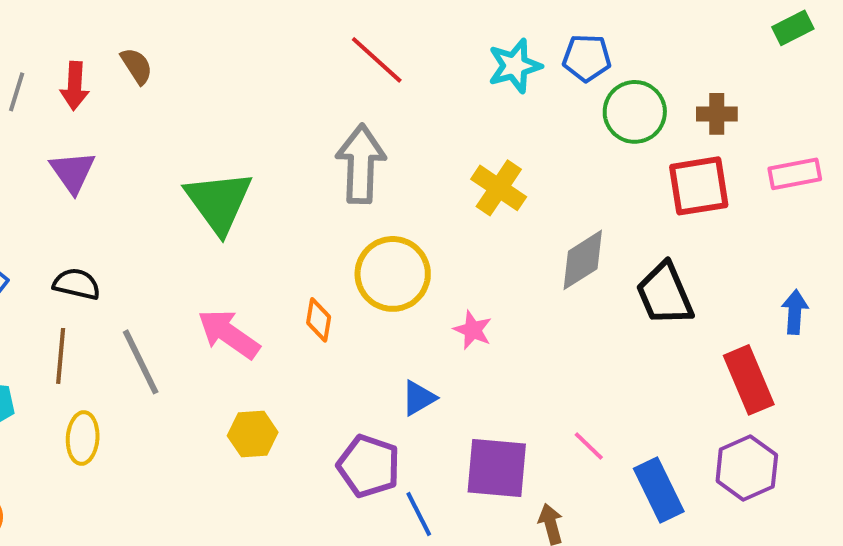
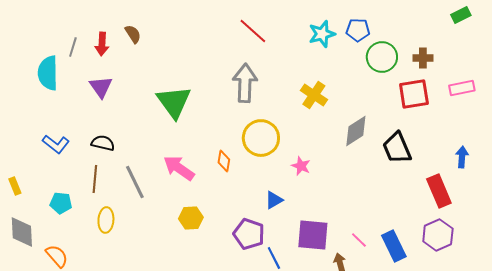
pink line: (589, 446) -> (359, 240), moved

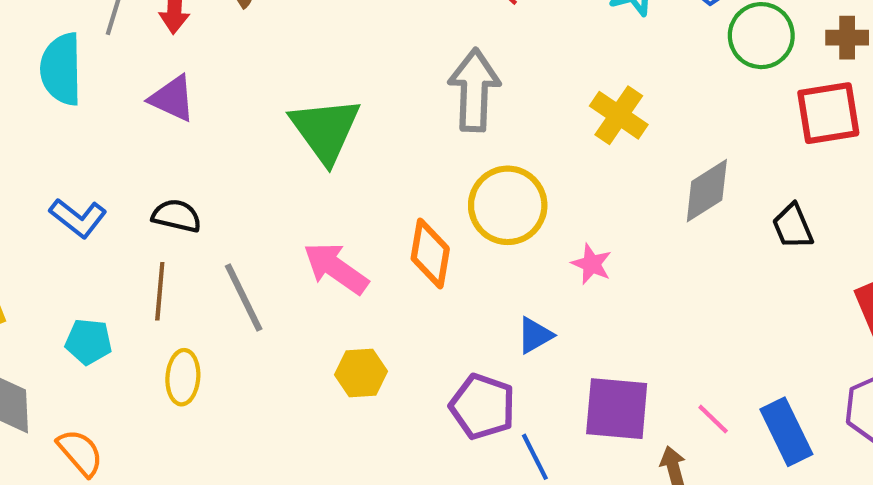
purple triangle: (101, 87) -> (172, 98), turned -30
black trapezoid: (397, 148) -> (793, 226), size x0.7
orange diamond: (224, 161) -> (430, 254), size x1.5

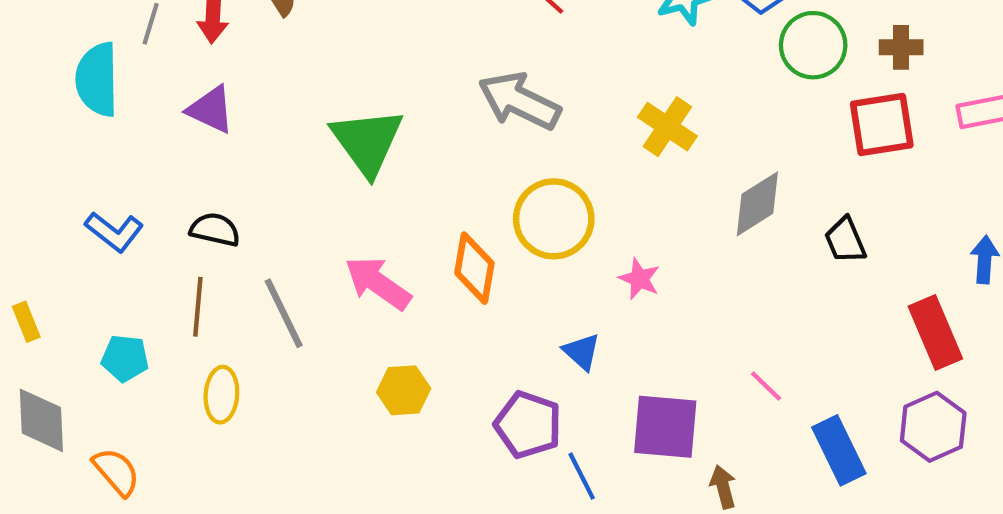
gray arrow: (474, 90) -> (519, 101), turned -66
blue triangle: (535, 335) -> (582, 352), turned -48
pink line: (713, 419) -> (766, 386), moved

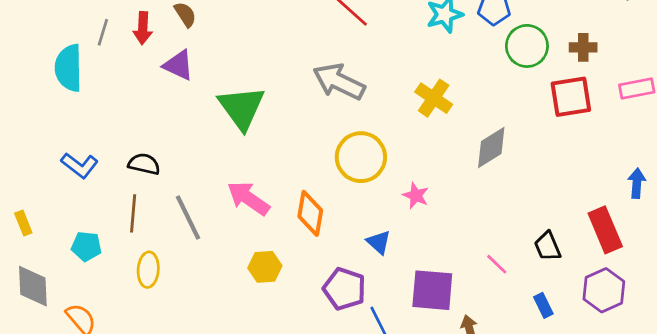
purple triangle: (211, 109) -> (178, 65), moved
black trapezoid: (845, 240) -> (548, 246), moved
orange diamond: (474, 268) -> (310, 213), moved
blue rectangle: (839, 450) -> (543, 305), size x0.6

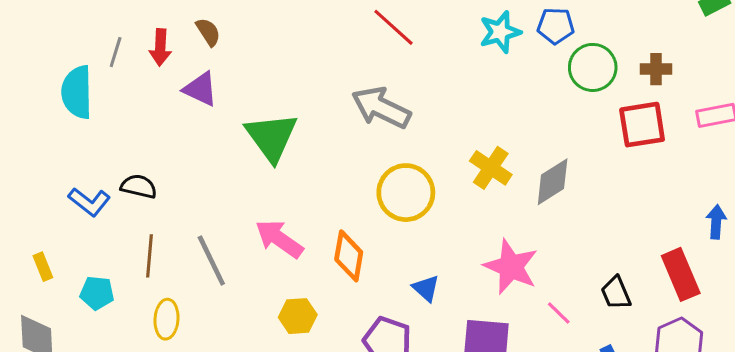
yellow cross: (434, 98) -> (491, 168), moved
black semicircle: (144, 164) -> (139, 186), moved
pink star: (416, 196) -> (511, 267), moved, size x1.8
yellow rectangle: (23, 223) -> (43, 267), moved

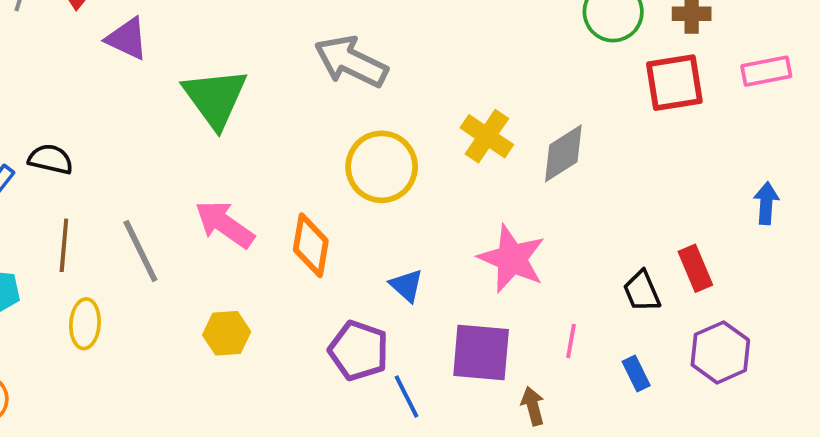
red rectangle: (681, 274) -> (695, 268), moved, size x0.7
pink line: (559, 313) -> (571, 341), moved, turned 56
yellow hexagon: (298, 316) -> (227, 333), moved

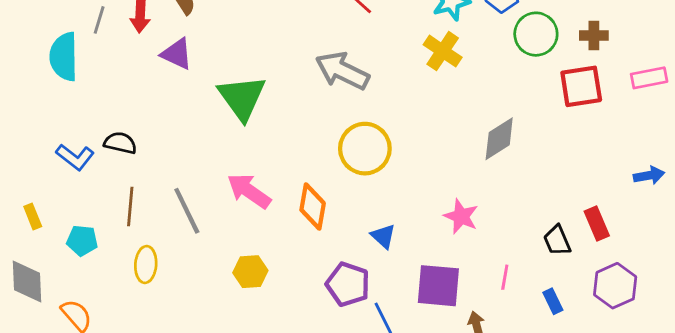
yellow cross: (487, 136) -> (443, 51), moved
blue arrow: (766, 203) -> (649, 175), turned 76
pink star: (512, 259) -> (461, 216), size x0.7

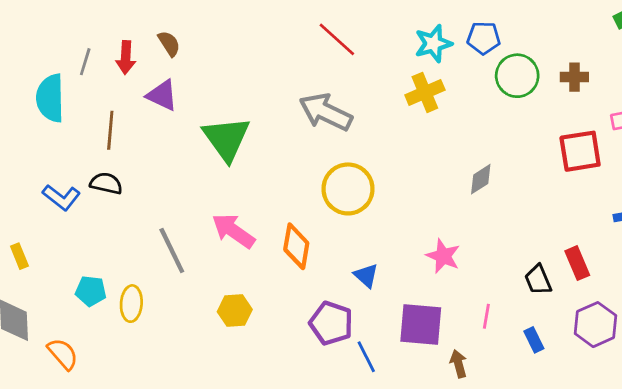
yellow cross: (443, 51) -> (425, 92), turned 33
red square: (581, 86) -> (580, 151), moved
gray diamond: (499, 139) -> (481, 179), size x0.7
brown line: (130, 207) -> (110, 130), moved
cyan pentagon: (82, 240) -> (91, 291), moved

